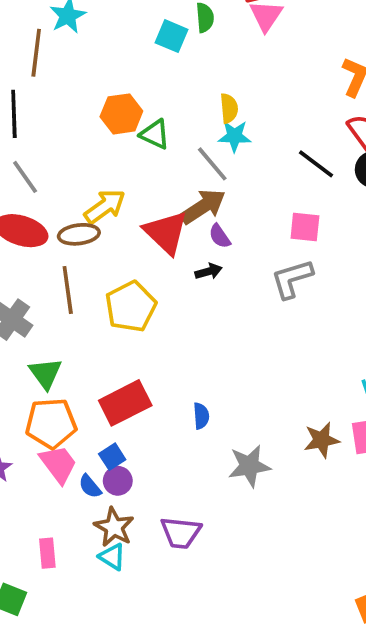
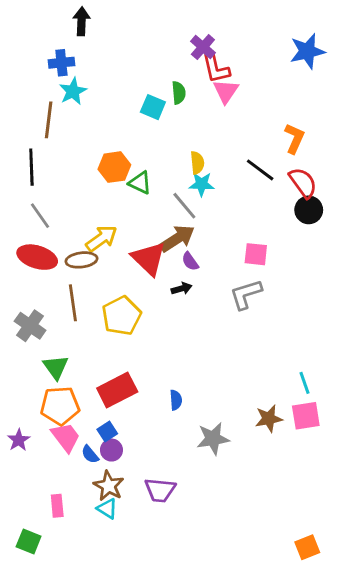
black line: (316, 164) -> (260, 170), moved

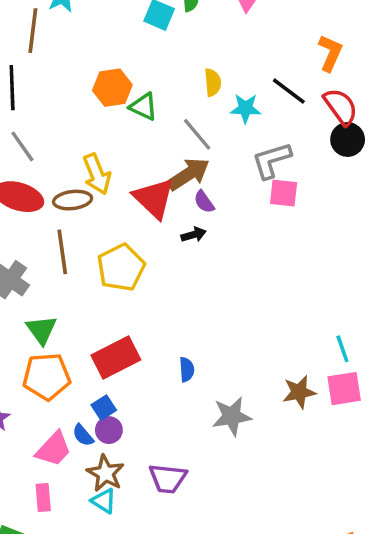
cyan star: (202, 184) -> (246, 108), moved
yellow arrow: (101, 239) -> (97, 174), turned 104
gray L-shape: (246, 294) -> (271, 160), moved
pink trapezoid: (66, 437) -> (54, 449), moved, turned 80

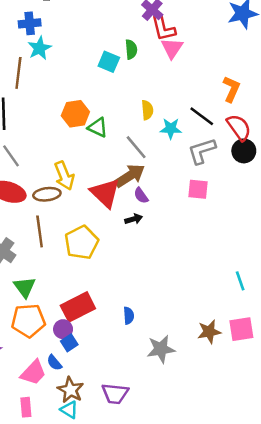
gray L-shape: (271, 160) -> (202, 151), moved
cyan line: (342, 349) -> (240, 281), moved
purple circle: (109, 430) -> (63, 329), moved

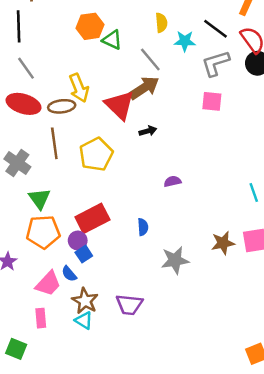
purple semicircle: (141, 195) -> (172, 181), moved, turned 112

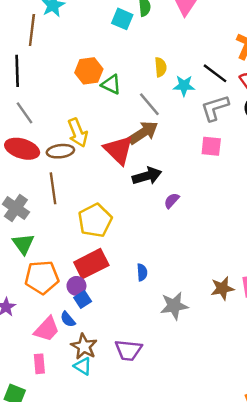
black arrow: (148, 131) -> (147, 176), size x1.6
yellow pentagon: (96, 154) -> (95, 220), moved
purple semicircle: (172, 181) -> (172, 201), moved, turned -35
green triangle: (40, 199) -> (23, 244), moved

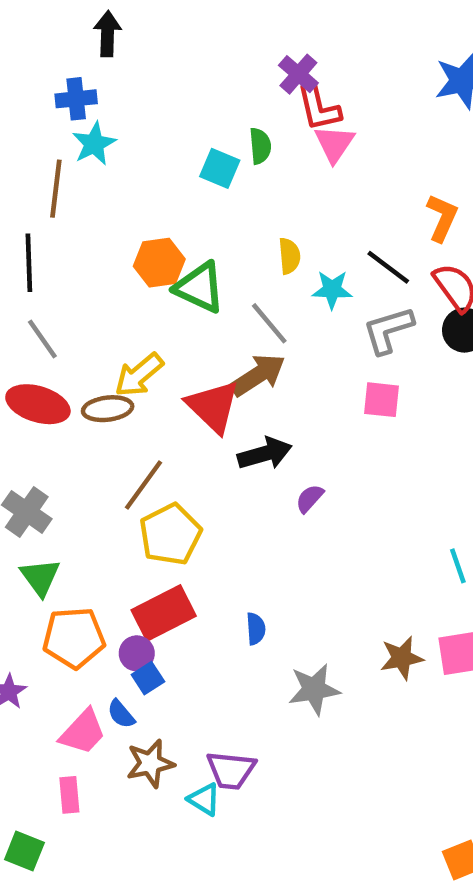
green triangle: (111, 84) -> (200, 287), size x1.4
yellow arrow: (78, 133) -> (139, 375), turned 72
brown line: (53, 188) -> (143, 485), moved, turned 44
brown star: (84, 346) -> (150, 763), turned 30
cyan triangle: (83, 366) -> (204, 799), moved

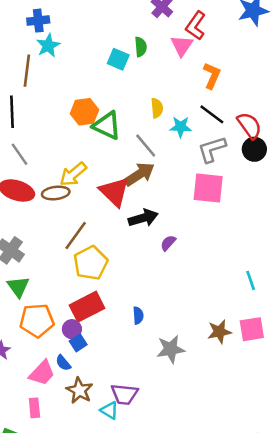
red L-shape: (319, 108) -> (196, 26), moved, turned 48
orange L-shape: (442, 218) -> (212, 76), moved
pink square: (381, 400) -> (208, 188), size x1.5
brown star: (150, 763) -> (79, 390), turned -30

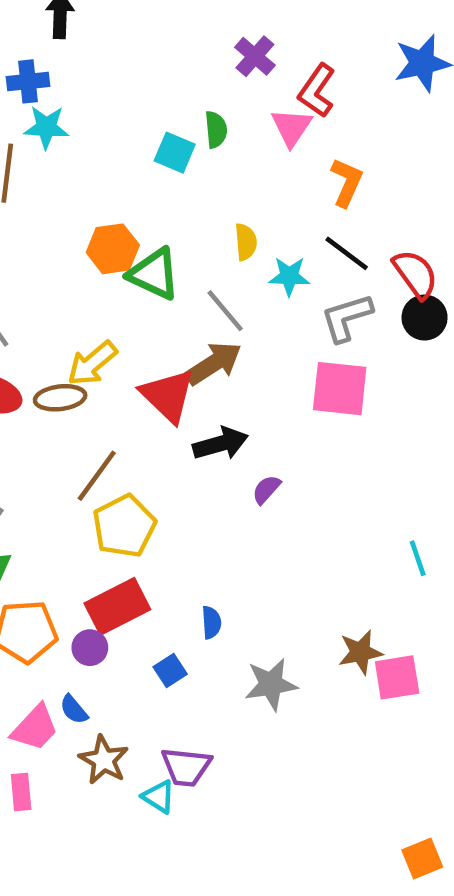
cyan star: (48, 46) -> (46, 127), turned 30
pink square: (252, 329) -> (397, 677), moved
blue square: (78, 343) -> (170, 671), moved

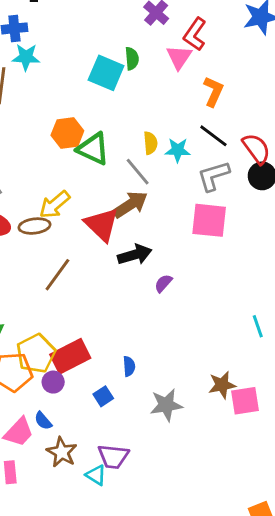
cyan square: (175, 153) -> (106, 73), size x1.4
yellow semicircle: (246, 242) -> (150, 143), moved
yellow pentagon: (124, 526) -> (36, 353), moved

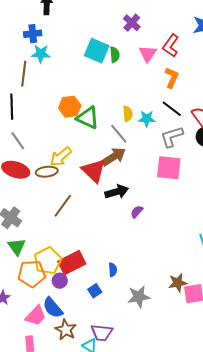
red L-shape: (195, 34) -> (171, 46), moved
cyan square: (106, 73) -> (97, 51), moved
blue semicircle: (43, 421) -> (53, 308), size x1.6

